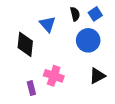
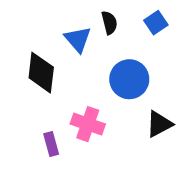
black semicircle: (75, 14) -> (109, 23), moved
blue circle: (88, 40) -> (129, 79), moved

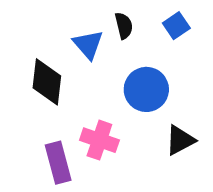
purple rectangle: (51, 144) -> (58, 163), size x1.5

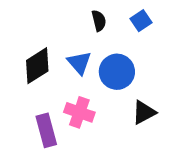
blue triangle: (88, 44) -> (79, 63), moved
black diamond: (47, 82) -> (37, 66), turned 51

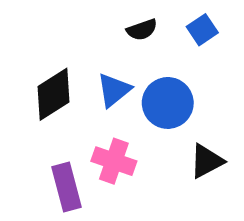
black semicircle: (99, 21) -> (142, 30), turned 85
blue triangle: (79, 63) -> (114, 90), turned 32

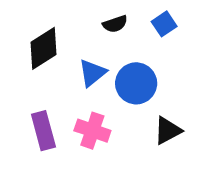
black diamond: (54, 94) -> (43, 48), moved
purple rectangle: (66, 187) -> (43, 131), moved

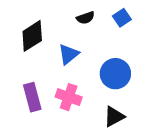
blue circle: (136, 83) -> (115, 74), moved
black triangle: (168, 131) -> (114, 117), moved

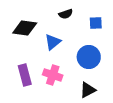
blue square: (122, 18) -> (96, 23), moved, turned 32
black diamond: (32, 36) -> (25, 28), turned 40

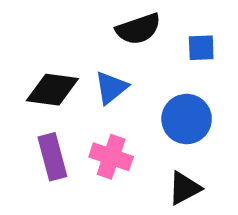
black semicircle: (66, 14) -> (138, 29), size x1.5
black diamond: (25, 28) -> (52, 90), moved

